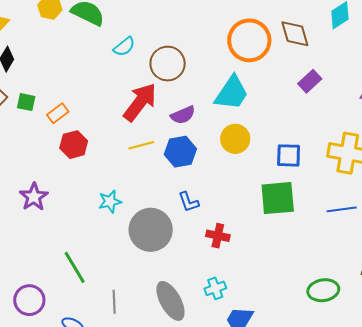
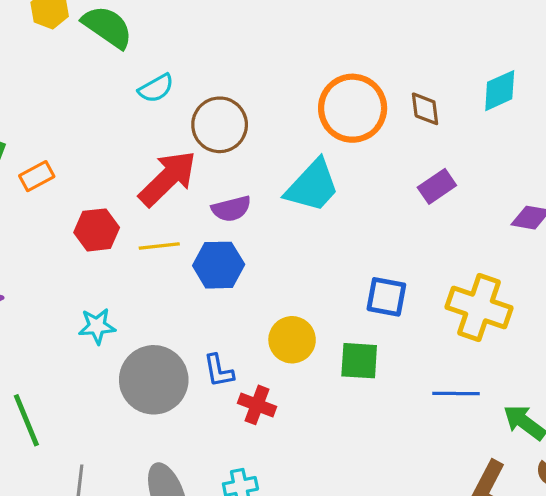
brown diamond: (295, 34) -> (425, 109), size x0.7
yellow circle: (235, 139) -> (292, 340), moved
red hexagon: (74, 145) -> (97, 230), moved
green square: (278, 198) -> (359, 361), size x0.7
blue L-shape: (189, 202) -> (219, 371), moved

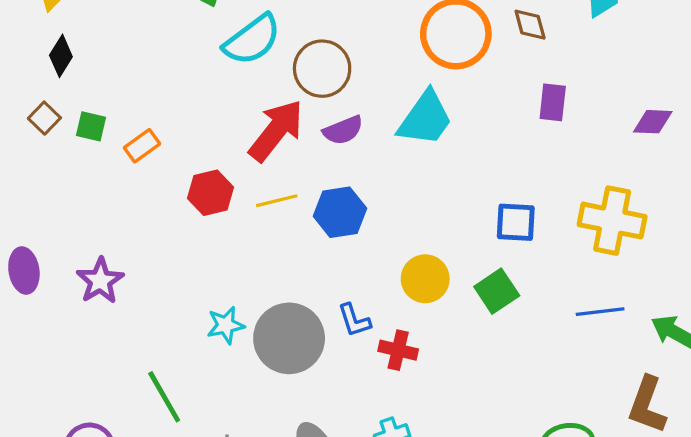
cyan semicircle: (156, 88) -> (252, 40), size x1.6
purple rectangle: (437, 186) -> (553, 102), turned -42
purple semicircle: (231, 209) -> (343, 130), moved
cyan star: (97, 326) -> (226, 325), moved
green square: (359, 361) -> (497, 291), turned -30

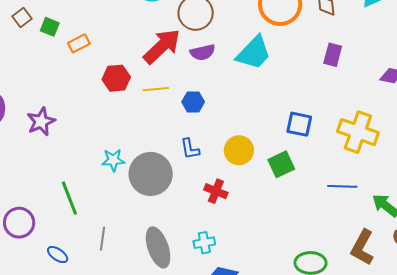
blue hexagon: (340, 212) -> (193, 102), size x0.7
blue L-shape: (354, 320) -> (190, 149), moved

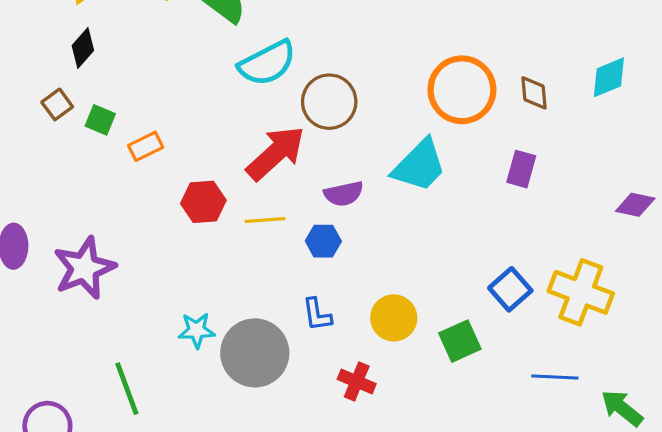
purple semicircle: (203, 52) -> (344, 194), moved
purple rectangle: (333, 55) -> (521, 169), moved
purple star: (41, 122) -> (84, 268), size x1.4
blue square: (299, 124) -> (510, 289), moved, turned 36

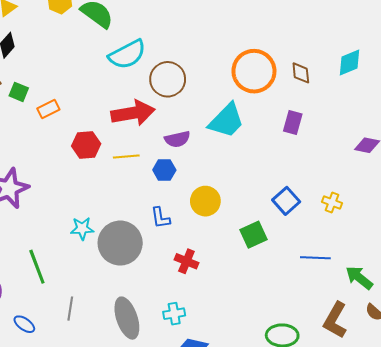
red arrow: (276, 153) -> (133, 113), turned 33
yellow cross: (581, 292) -> (332, 202), size x0.5
yellow circle: (394, 318) -> (205, 201), moved

